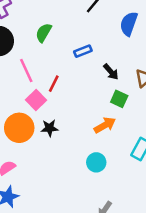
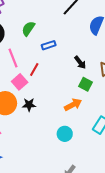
blue rectangle: (83, 51) -> (49, 45), moved

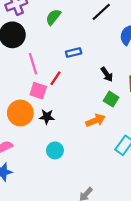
green semicircle: (28, 29) -> (53, 17), moved
pink square: (20, 82) -> (38, 91), turned -35
cyan circle: (65, 134) -> (55, 150), moved

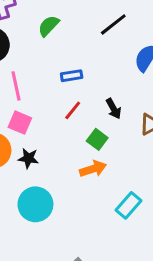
red line: (56, 78) -> (73, 110), moved
green square: (111, 99) -> (97, 139), moved
cyan circle: (55, 150) -> (35, 204), size x1.5

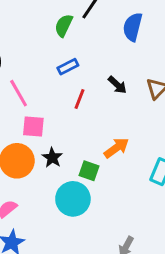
green semicircle: (49, 26) -> (64, 25), moved
green square: (97, 139) -> (89, 171), moved
black star: (28, 158) -> (52, 158), turned -30

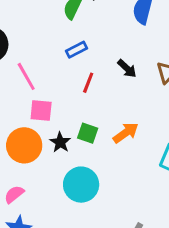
green square: (89, 171) -> (88, 133), moved

